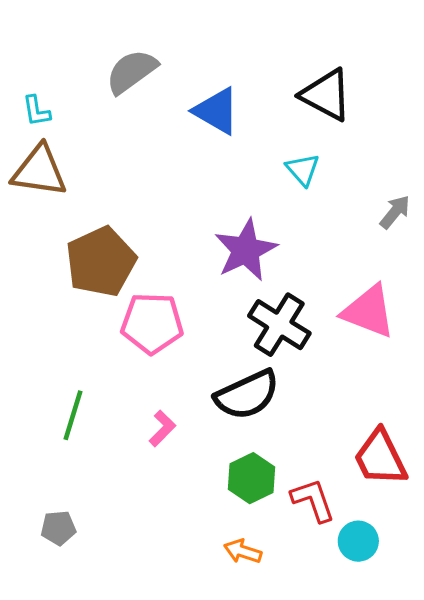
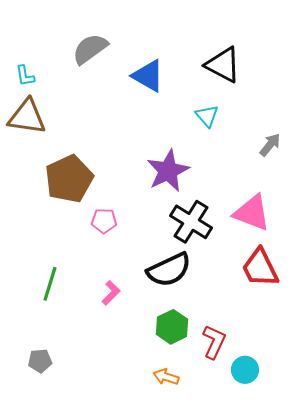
pink pentagon: (152, 323) -> (104, 221), size x0.6
red trapezoid: (380, 458) -> (260, 268), moved
red L-shape: (313, 500) -> (214, 342), turned 44

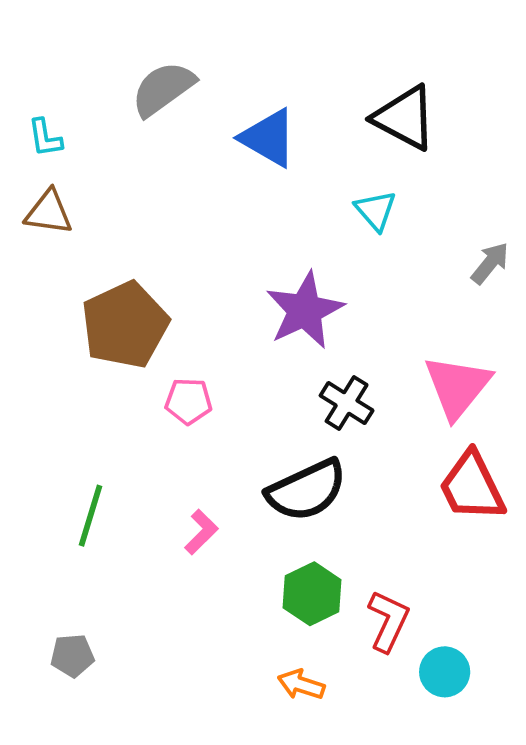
brown triangle: (27, 117) -> (49, 212), size x0.7
pink triangle: (252, 213) -> (457, 387), turned 48
black cross: (191, 222) -> (347, 403), size x0.7

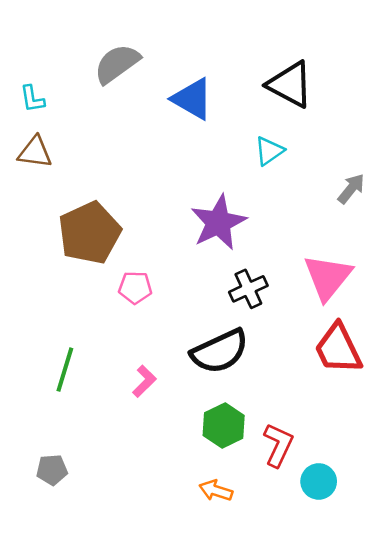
cyan triangle: (376, 210) -> (269, 151), turned 36
black cross: (347, 403) -> (248, 289), turned 33

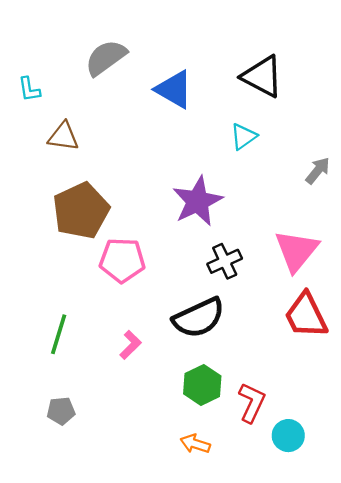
brown triangle: (35, 152) -> (63, 136), moved
pink pentagon: (135, 288) -> (122, 260), size x1.5
gray pentagon: (52, 470) -> (61, 411), moved

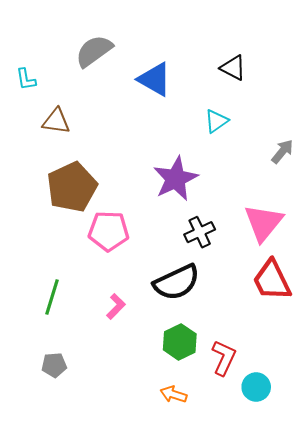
black triangle: (262, 76) -> (233, 68), size x0.7

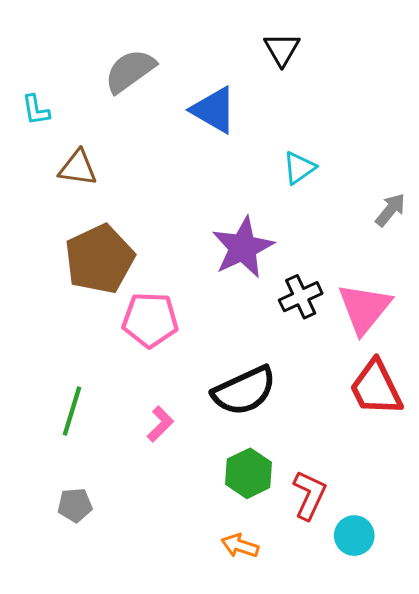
black triangle: (233, 68) -> (282, 49), moved, turned 32
black cross: (200, 232) -> (301, 297), moved

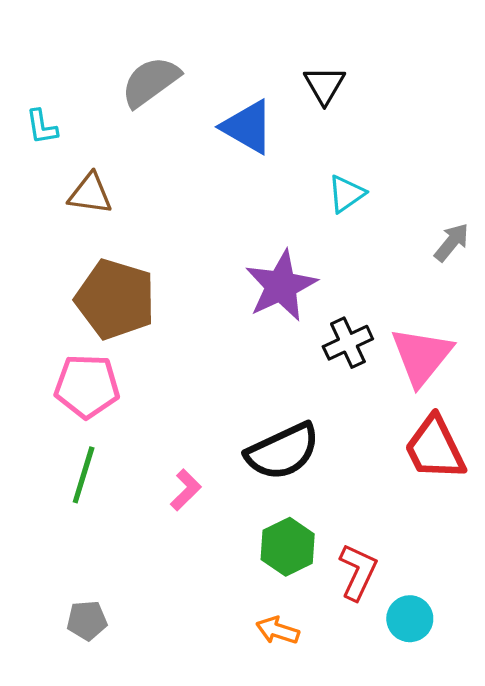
black triangle: (282, 49) -> (324, 85), moved
brown pentagon: (99, 259) -> (115, 299), turned -30
pink pentagon: (150, 320) -> (87, 386), moved
gray pentagon: (75, 505) -> (87, 620), moved

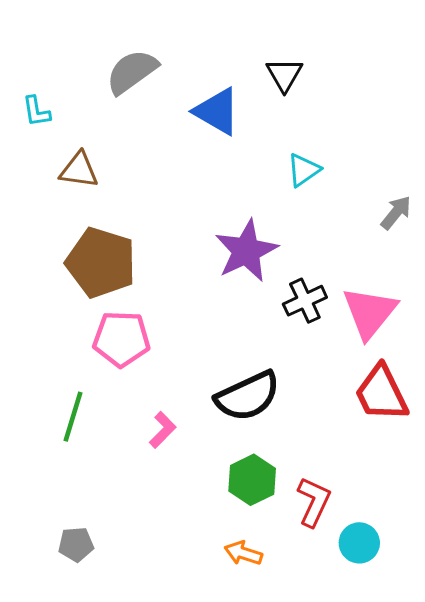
pink pentagon: (87, 386) -> (121, 339), moved

